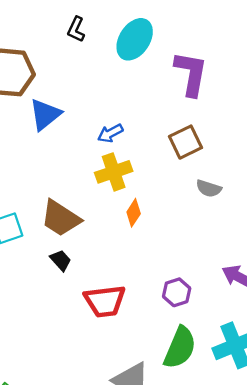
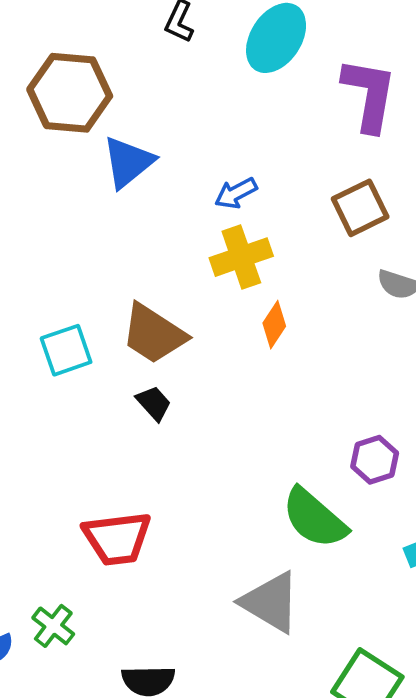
purple hexagon: (177, 292) -> (375, 460), moved
red trapezoid: (105, 301) -> (117, 538), moved
green semicircle: (180, 348) -> (314, 518), moved, turned 108

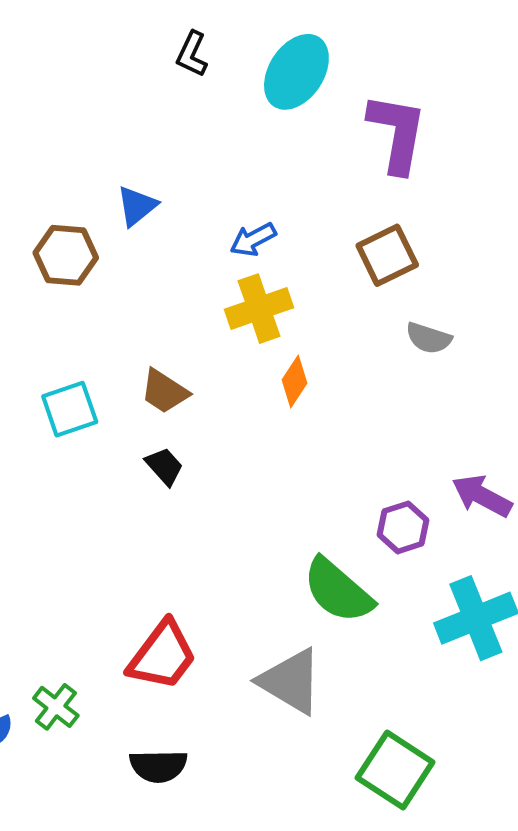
brown hexagon: (70, 93) -> (66, 255), moved, size x0.7
blue triangle: (128, 162) -> (137, 206), size x0.7
brown trapezoid: (154, 334) -> (164, 391), size x0.7
red trapezoid: (117, 538) -> (162, 656), moved, turned -46

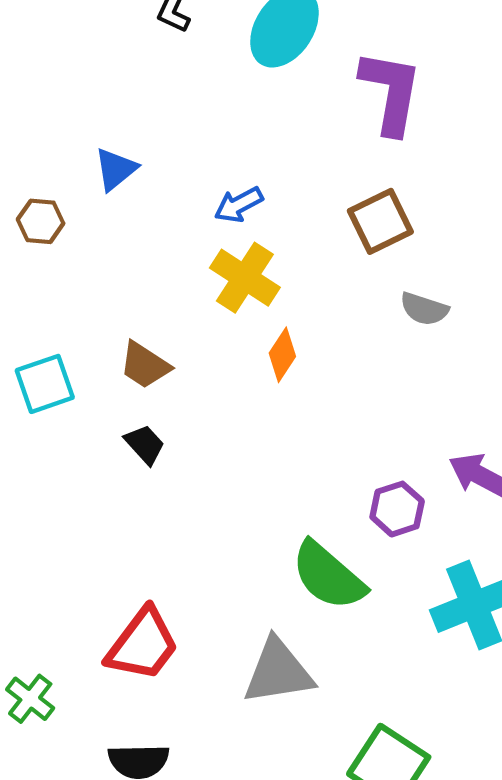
brown hexagon: (66, 255) -> (41, 221), size x0.7
yellow cross: (259, 309) -> (245, 278), turned -38
gray triangle: (291, 681) -> (278, 672), turned -40

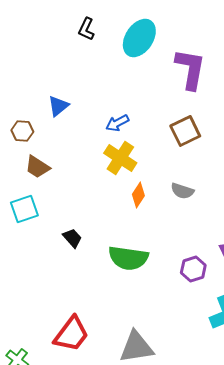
gray semicircle: (424, 309) -> (182, 191), moved
brown trapezoid: (145, 365) -> (37, 167), moved
green semicircle: (328, 576) -> (128, 258), moved, turned -33

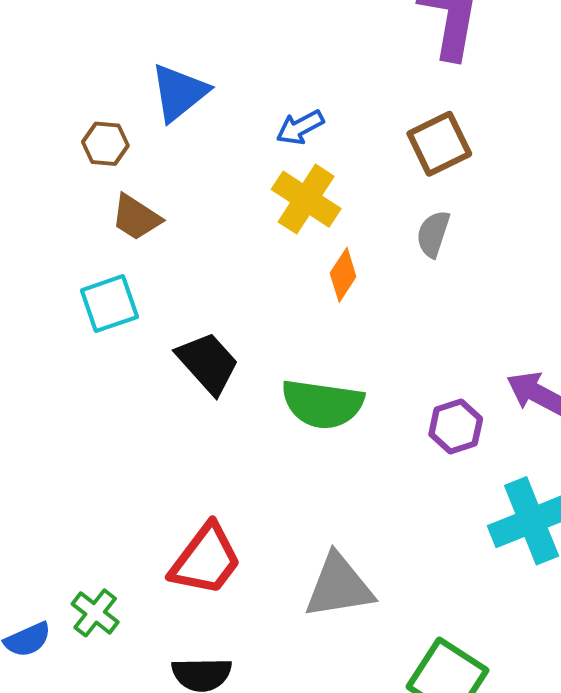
blue triangle: (58, 106) -> (179, 93), size x1.4
gray semicircle: (182, 191) -> (433, 234), moved, turned 90
black trapezoid: (72, 238) -> (208, 363), size x1.6

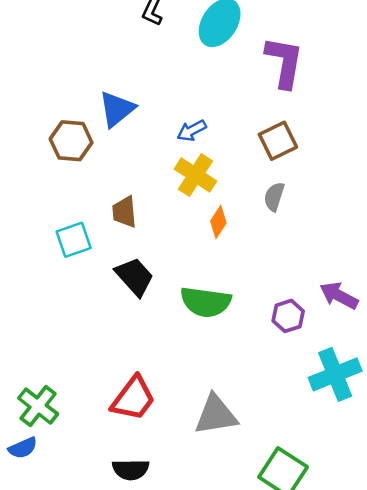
brown hexagon: (105, 144) -> (71, 141), size x1.5
brown trapezoid: (136, 218) -> (124, 212), moved, turned 52
green cross: (95, 613) -> (38, 406), moved, size x1.4

